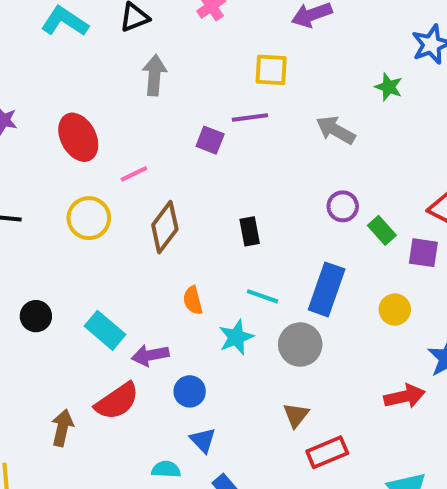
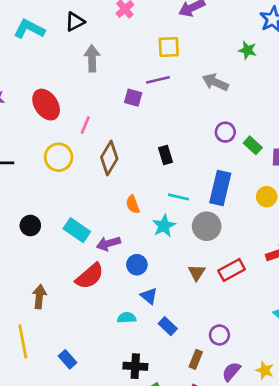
pink line: (134, 174) -> (85, 125), turned -36
brown triangle: (296, 415) -> (197, 273), moved
brown arrow: (62, 428) -> (39, 297), moved
red rectangle: (327, 452) -> (232, 270), moved

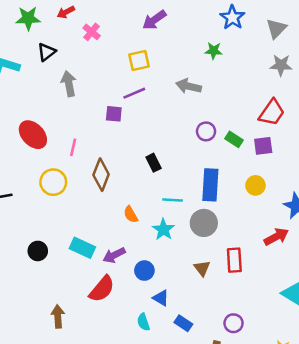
red rectangle: (232, 270) -> (234, 260), turned -55
cyan semicircle: (127, 318) -> (143, 322), turned -96

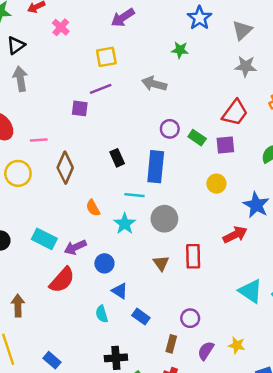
gray arrow: (69, 84) -> (20, 79), moved
pink line: (73, 147) -> (39, 140), turned 72
blue rectangle: (210, 185) -> (156, 167), moved

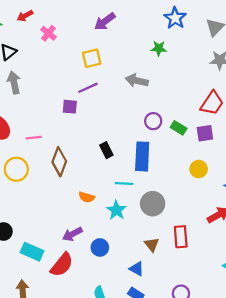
orange semicircle: (93, 208) -> (87, 197), turned -42
cyan rectangle: (44, 239) -> (32, 252), moved
blue triangle: (120, 291) -> (137, 269), moved

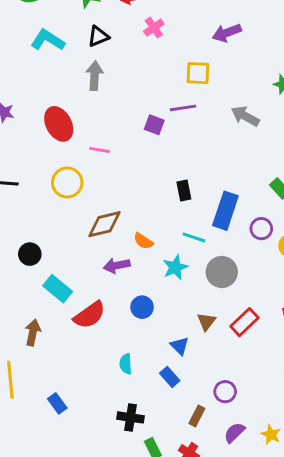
purple circle: (153, 121) -> (261, 229), moved
brown diamond: (59, 162) -> (104, 224), moved, turned 40
purple arrow: (72, 234) -> (117, 266), moved
red rectangle: (181, 237) -> (245, 322), turned 35

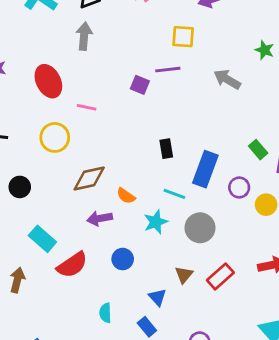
black circle: (30, 254) -> (20, 187), moved

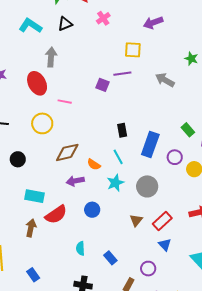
gray arrow: (84, 36) -> (51, 57), moved
cyan line: (174, 194) -> (118, 157), moved, turned 42
cyan rectangle: (42, 239) -> (35, 196), turned -30
brown arrow: (17, 280) -> (31, 228), moved
blue triangle: (157, 297) -> (165, 245), moved

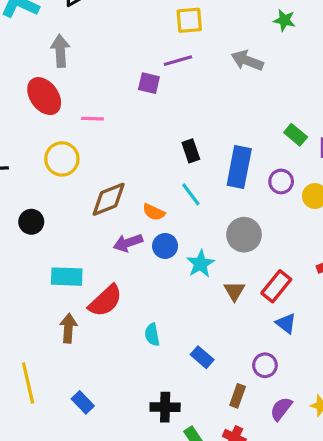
cyan star: (115, 183) -> (201, 264), moved
blue circle: (92, 210) -> (165, 246), moved
cyan semicircle: (80, 248) -> (152, 335), moved

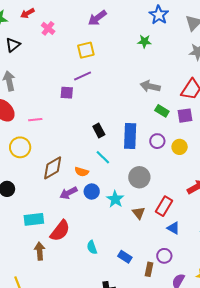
gray arrow: (247, 61) -> (150, 86), moved
brown rectangle: (238, 396) -> (149, 269), moved

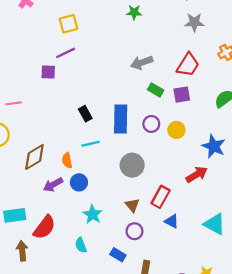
gray arrow: (150, 86) -> (142, 63), turned -30
cyan line: (103, 157) -> (91, 144), turned -56
orange semicircle: (82, 172) -> (67, 160), turned 64
cyan star: (115, 199) -> (93, 214), moved
purple circle: (164, 256) -> (134, 231), moved

